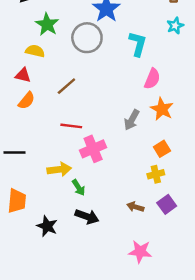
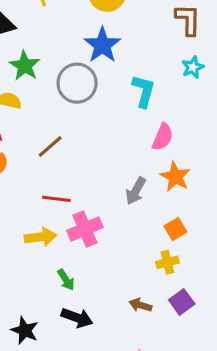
yellow arrow: (59, 169) -> (41, 237), moved

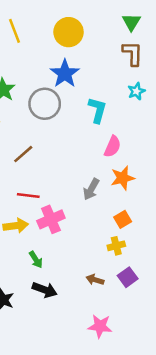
orange star: (175, 177) -> (123, 178), turned 30

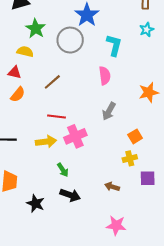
pink semicircle: (113, 146) -> (105, 76), moved, turned -30
orange star: (123, 178) -> (149, 92), moved
purple square: (128, 277) -> (148, 178), moved, turned 35

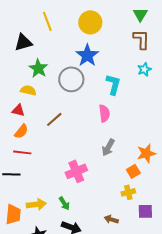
orange star: (149, 92) -> (146, 153), moved
red line: (57, 116) -> (22, 152), moved
yellow arrow: (46, 142) -> (36, 204), moved

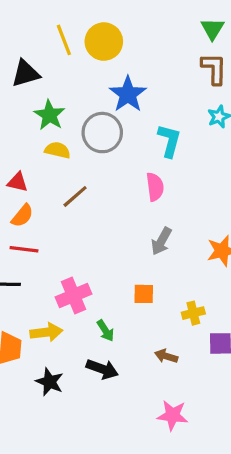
yellow circle: (90, 22) -> (104, 42), moved
yellow semicircle: (28, 90) -> (58, 150), moved
pink cross: (76, 171) -> (73, 296), moved
orange square: (133, 171) -> (144, 294), moved, turned 32
green arrow: (64, 203) -> (105, 331), moved

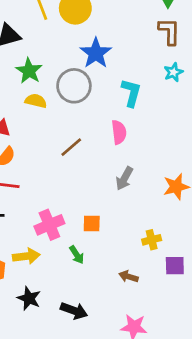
brown line: (75, 196) -> (71, 147), moved
orange square: (144, 294) -> (92, 223), moved
black arrow: (102, 369) -> (74, 311), moved

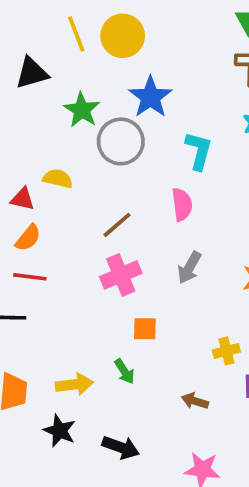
green star: (29, 71) -> (82, 110), moved
yellow semicircle: (36, 101) -> (58, 179), moved
pink cross: (49, 225) -> (121, 275), moved
yellow arrow: (26, 256) -> (74, 384), moved

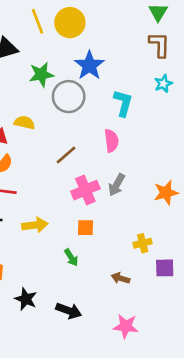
green star: (82, 110) -> (41, 74), turned 30
pink cross: (121, 275) -> (85, 190), moved
yellow arrow: (74, 384) -> (35, 225), moved

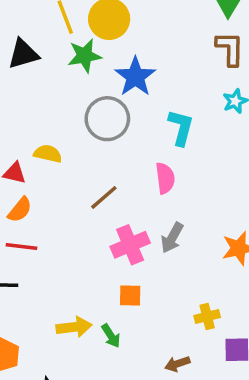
green star: (41, 74) -> (85, 56), moved
yellow arrow: (35, 225) -> (74, 327), moved
brown arrow: (121, 278) -> (177, 364), turned -36

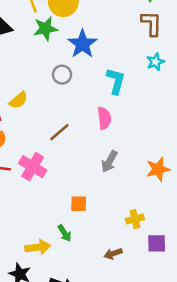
gray circle: (107, 119) -> (62, 75), size x0.6
yellow semicircle: (48, 154) -> (19, 100), turned 126
pink cross: (130, 245) -> (33, 167), moved, turned -36
yellow arrow: (74, 327) -> (38, 247), moved

